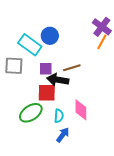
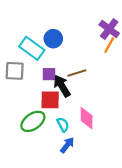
black arrow: (58, 80) -> (62, 86), turned 50
cyan semicircle: (59, 116) -> (63, 125), turned -32

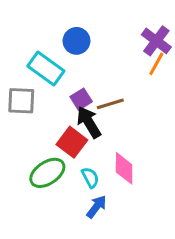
blue circle: (53, 39) -> (76, 41), moved
purple square: (49, 74) -> (81, 99), moved, turned -32
red square: (50, 100) -> (72, 142), turned 36

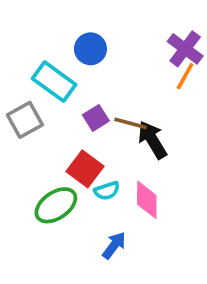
gray square: (21, 101) -> (25, 120), turned -32
brown line: (110, 104) -> (130, 123), turned 32
black arrow: (89, 122) -> (152, 140), moved
cyan semicircle: (90, 178) -> (107, 191), moved, turned 100

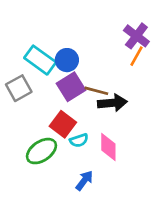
blue circle: (90, 49) -> (67, 60), moved
purple square: (96, 118) -> (71, 87), size x1.5
black arrow: (152, 140) -> (112, 103), turned 116

